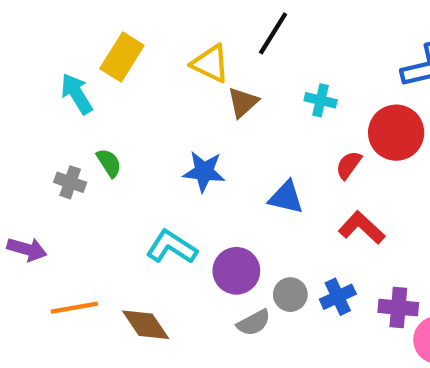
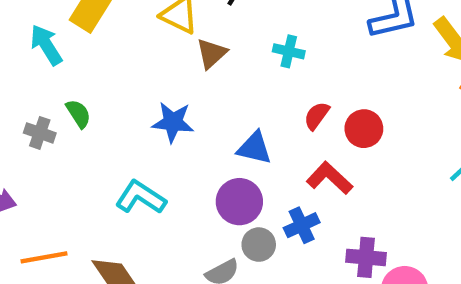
red circle: (396, 133) -> (364, 129), moved, size x0.7
purple circle: (236, 271) -> (239, 202), moved
blue cross: (338, 297) -> (302, 225), moved

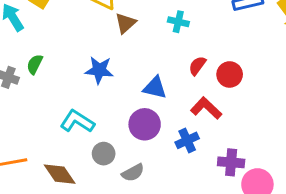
green semicircle: (78, 114) -> (35, 64), turned -120
gray circle: (259, 245) -> (104, 154), moved

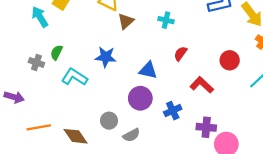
red circle: (230, 74) -> (230, 60), moved
red L-shape: (206, 108) -> (202, 85), moved
cyan L-shape: (77, 121) -> (74, 77), moved

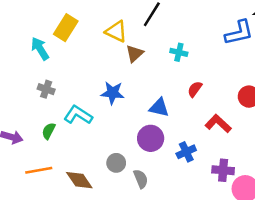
green semicircle: (57, 52) -> (49, 131), moved
gray cross: (36, 63) -> (46, 89), moved
gray semicircle: (131, 135) -> (141, 179), turned -84

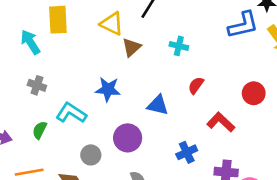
yellow rectangle: (66, 28) -> (58, 20), turned -35
purple circle: (151, 138) -> (128, 138), moved
gray circle: (116, 163) -> (91, 155), moved

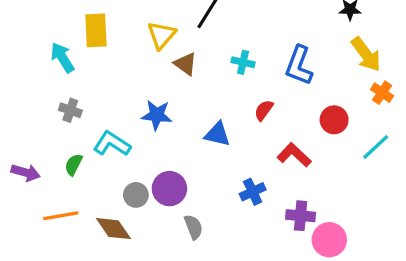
yellow triangle: (112, 24) -> (161, 35), turned 45
blue L-shape: (243, 25) -> (299, 65), moved, turned 124
brown triangle: (132, 47) -> (185, 64), turned -42
purple circle: (128, 138) -> (169, 189), moved

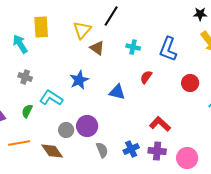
blue star: (157, 115) -> (79, 80), turned -30
red L-shape: (294, 155) -> (160, 124), moved
blue cross: (253, 192) -> (131, 149), moved
purple cross: (301, 216) -> (157, 151), moved

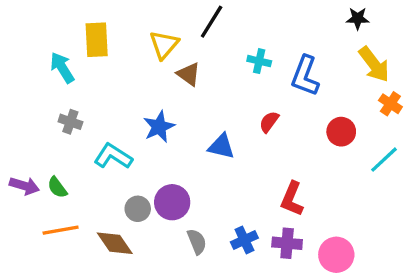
cyan cross: (133, 47) -> (259, 61), moved
green semicircle: (27, 111) -> (57, 187), moved, turned -64
red L-shape: (160, 124) -> (292, 199), turned -110

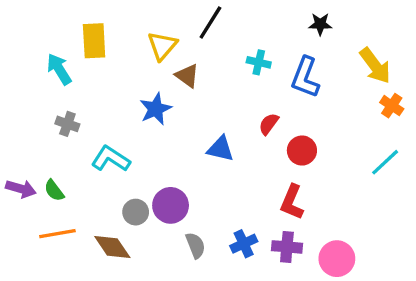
black star: (358, 18) -> (320, 24), moved
blue star: (159, 127) -> (156, 109), moved
red circle: (341, 132) -> (302, 151), moved

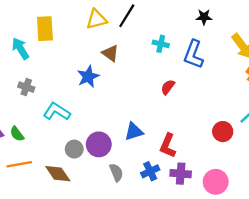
yellow triangle: (162, 46) -> (96, 19), moved, turned 35
blue triangle: (220, 149) -> (134, 132), moved, turned -30
red circle: (302, 151) -> (223, 132), moved
red L-shape: (292, 202) -> (168, 146), moved

